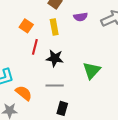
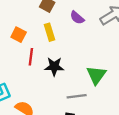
purple semicircle: (81, 17) -> (77, 18), turned 56
gray line: (55, 85) -> (77, 96), moved

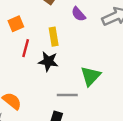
yellow rectangle: (50, 32) -> (54, 37), moved
orange square: (19, 35) -> (16, 24), turned 32

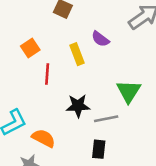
purple semicircle: (78, 14) -> (100, 39), moved
black star: (48, 61) -> (78, 106), moved

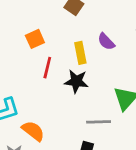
black star: (78, 106) -> (76, 81), moved

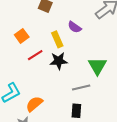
red line: (47, 68) -> (35, 55), turned 56
orange semicircle: (33, 131) -> (34, 104), turned -66

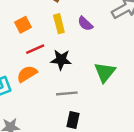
yellow rectangle: (57, 39) -> (59, 24), moved
gray line: (81, 87) -> (67, 93), moved
orange semicircle: (34, 104) -> (27, 74), moved

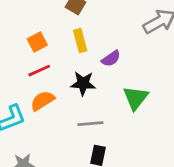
purple semicircle: (85, 24) -> (111, 59), moved, turned -77
red line: (35, 49) -> (39, 71), moved

